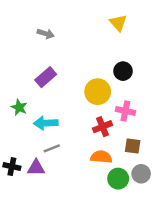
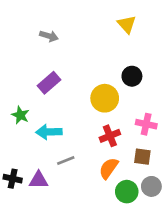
pink cross: (125, 111) -> (146, 124), moved
gray line: (52, 148) -> (66, 160), moved
orange semicircle: (101, 157) -> (109, 168), turned -60

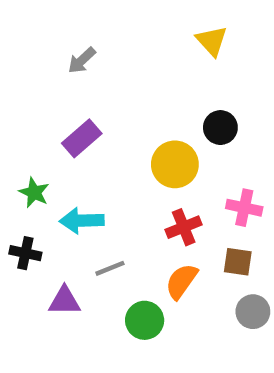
gray arrow: (49, 36) -> (82, 60), turned 120
black cross: (13, 179) -> (25, 253), moved
green circle: (127, 192) -> (145, 320), moved

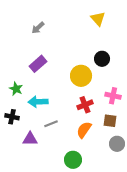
green circle: (145, 320) -> (73, 160), moved

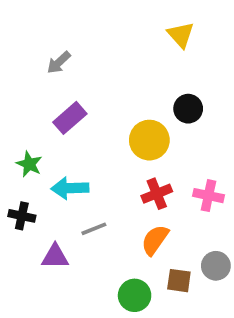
gray arrow: (38, 28) -> (59, 62), moved
pink cross: (113, 96) -> (208, 196), moved
brown square: (110, 121) -> (179, 281), moved

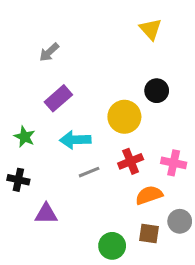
cyan arrow: (70, 188) -> (75, 140), moved
gray line: (94, 229) -> (89, 172), moved
orange semicircle: (155, 240) -> (149, 195), moved, turned 36

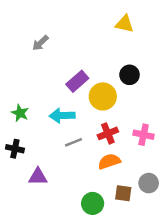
yellow triangle: (151, 29) -> (124, 24), turned -36
purple rectangle: (58, 98) -> (77, 81), moved
orange semicircle: (149, 195) -> (109, 161), moved

